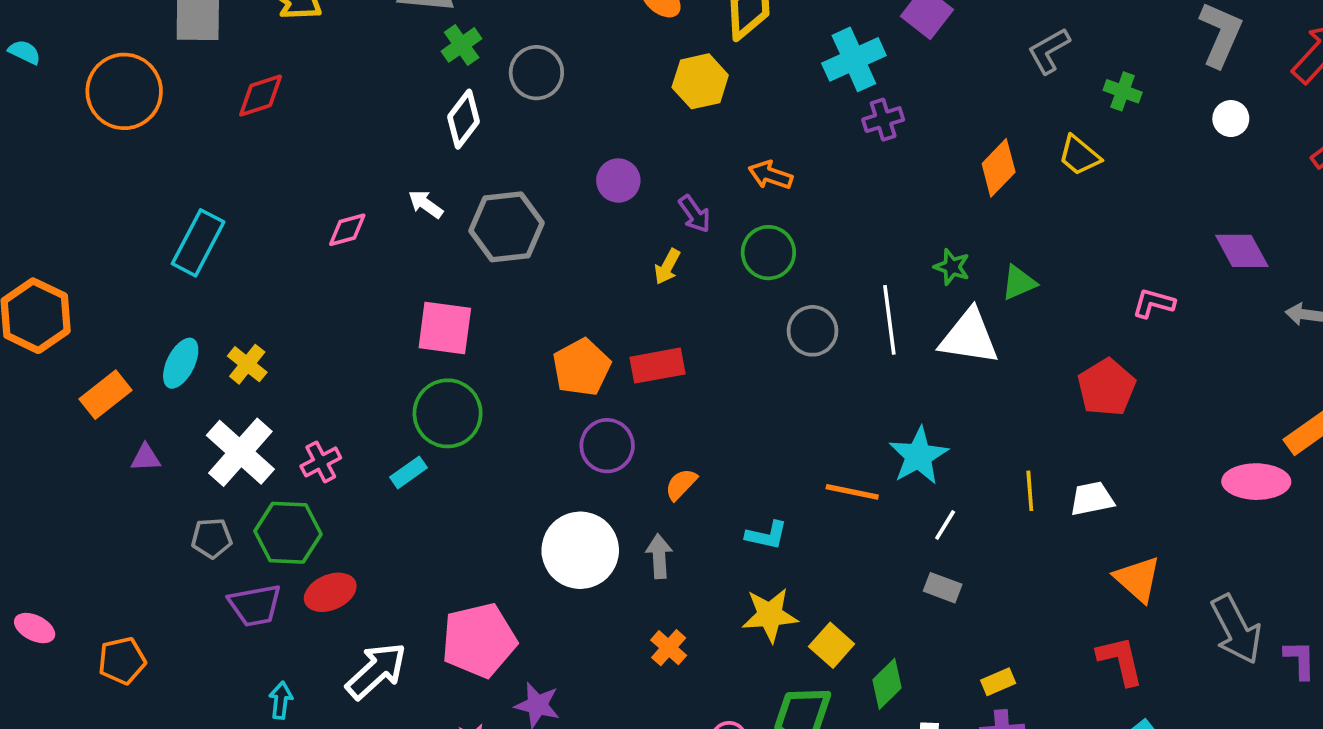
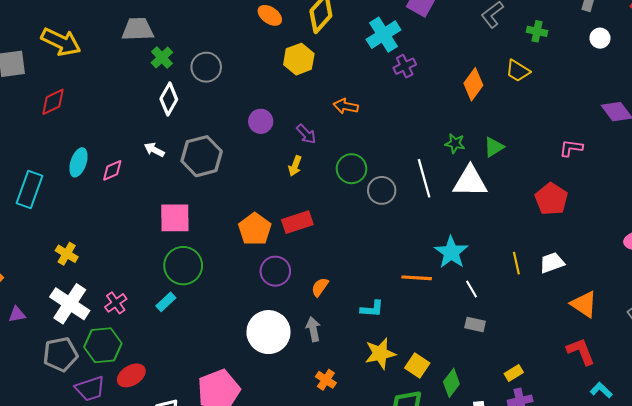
green circle: (768, 253) -> (352, 169), moved
cyan ellipse: (181, 363) -> (78, 162), moved
white line: (945, 525) -> (472, 289), turned -54
gray pentagon: (212, 538) -> (60, 354), size x1.5

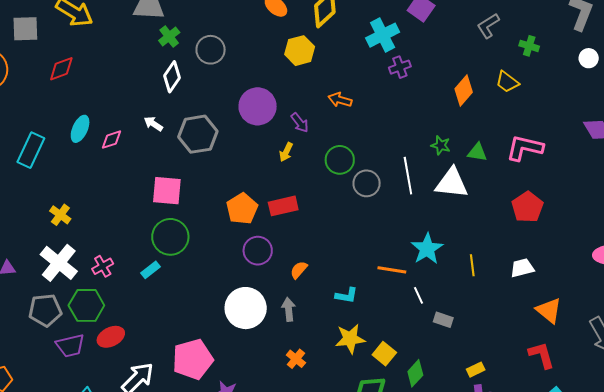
purple circle: (261, 121) -> (258, 106), size x1.6
green triangle: (494, 147) -> (477, 152), turned 35
pink L-shape: (571, 148) -> (525, 148), moved, size x1.6
yellow line: (516, 263) -> (472, 265), moved
white line: (472, 289) -> (419, 295), moved

